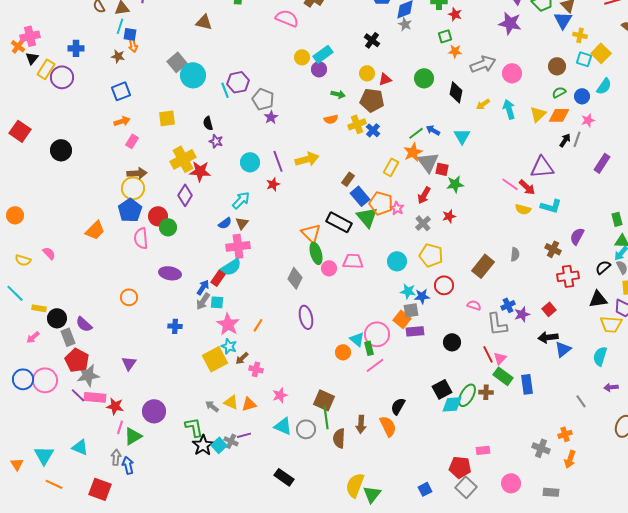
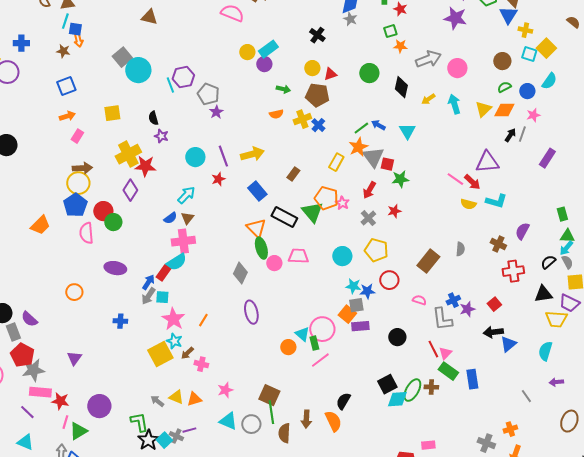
blue rectangle: (360, 196) -> (257, 191), moved
purple line: (78, 395) -> (27, 412), moved

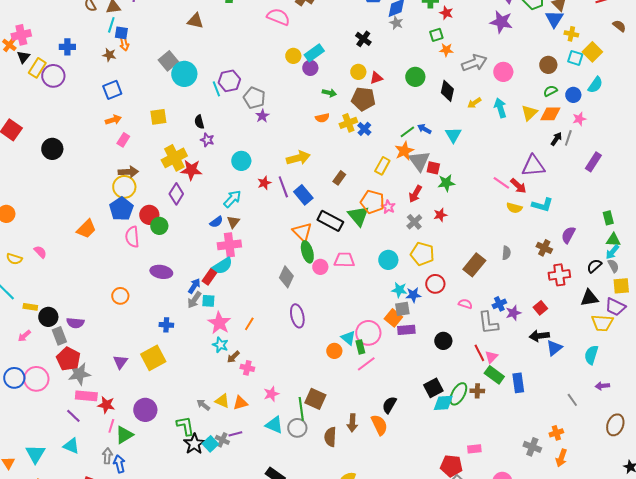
purple line: (223, 156) -> (283, 187), moved
purple semicircle: (29, 319) -> (75, 323), turned -36
yellow square: (160, 354) -> (153, 358), moved
green line: (271, 412) -> (301, 409), moved

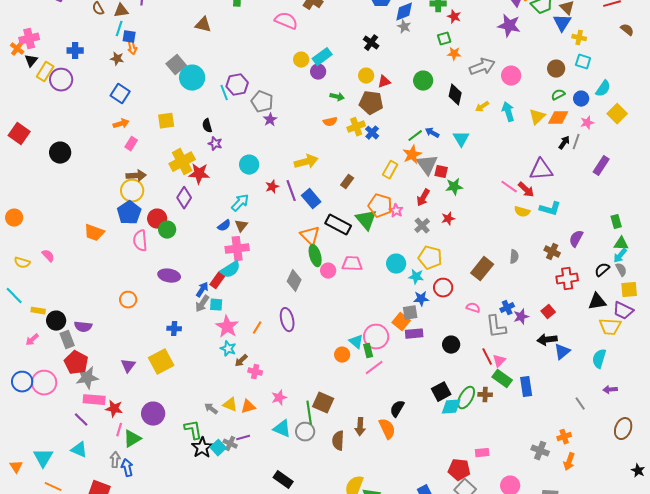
yellow square: (592, 52) -> (617, 114), moved
blue square: (112, 90) -> (120, 94), turned -36
orange trapezoid: (86, 229) -> (94, 233), turned 65
cyan star: (399, 290) -> (416, 277), moved
purple ellipse: (297, 316) -> (287, 320), moved

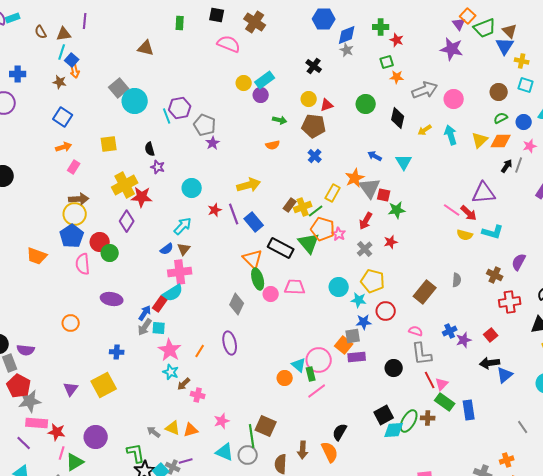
blue square: (129, 37) -> (72, 60), turned 32
yellow cross: (356, 127) -> (303, 207), moved
green line: (415, 136) -> (316, 211), moved
gray L-shape: (496, 327) -> (422, 354), moved

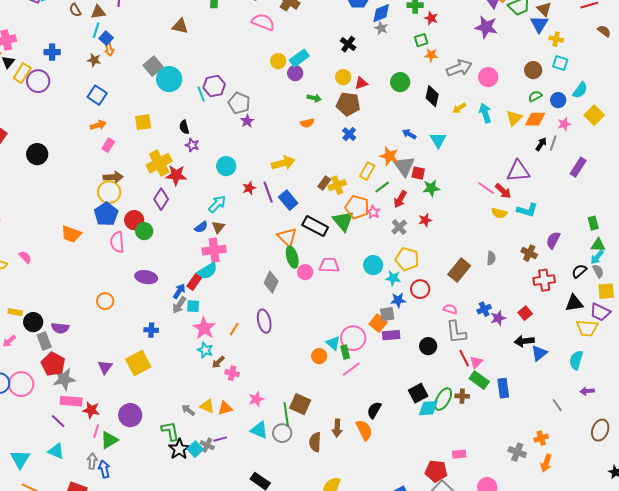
orange star: (355, 178) -> (389, 156), turned -30
green line: (316, 211) -> (382, 187), moved

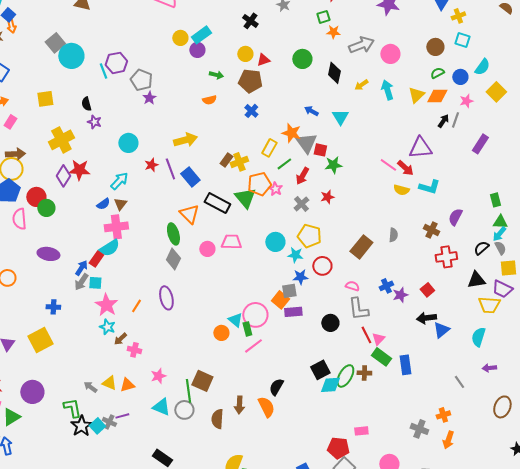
yellow cross: (556, 39) -> (458, 16), turned -32
red star: (176, 175) -> (79, 170), moved
orange pentagon: (357, 207) -> (259, 184), turned -30
green ellipse: (292, 257) -> (173, 234), moved

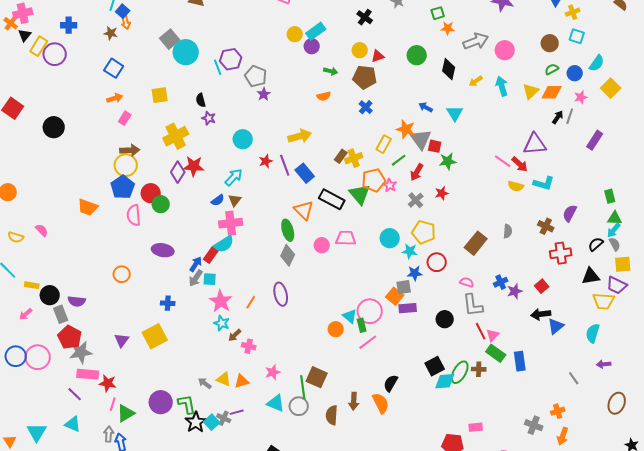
purple circle: (32, 392) -> (161, 402), moved

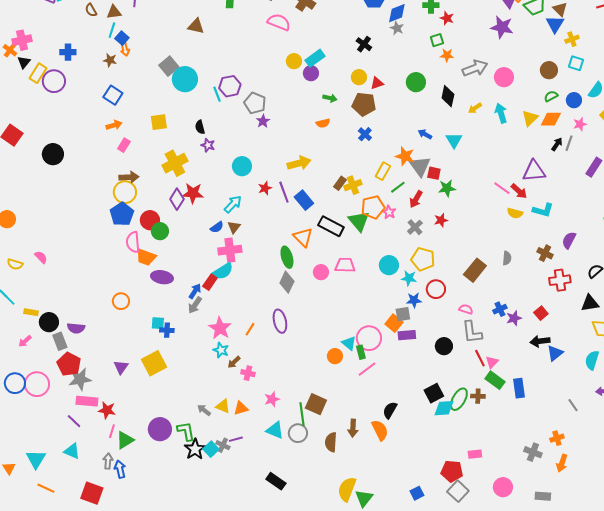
orange trapezoid: (88, 207) -> (146, 257), moved
cyan square: (210, 279) -> (158, 323), moved

